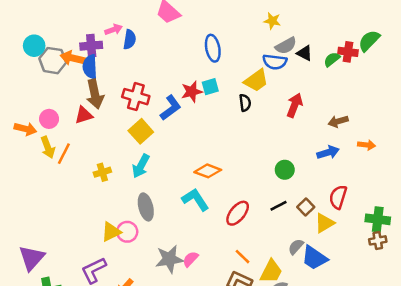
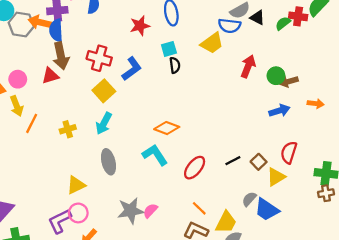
red star: (192, 92) -> (140, 26), moved
black semicircle: (245, 103) -> (175, 65), moved
orange line: (64, 154) -> (32, 123), moved
green circle: (285, 170) -> (276, 76), moved
pink circle: (127, 232) -> (78, 213), moved

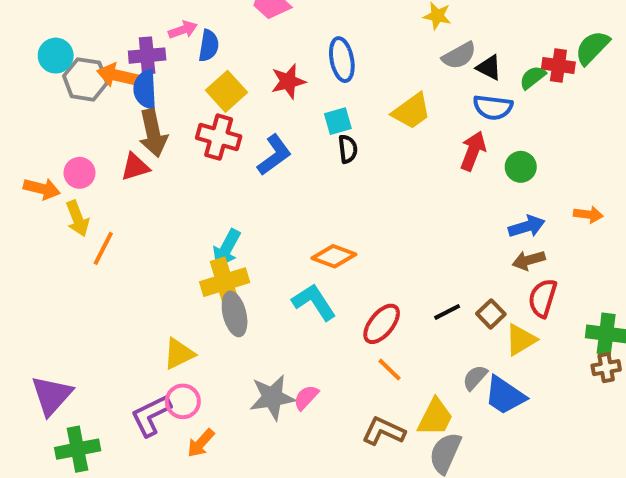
blue semicircle: (229, 26) -> (493, 107), moved
brown arrow: (289, 82) -> (529, 260), moved
yellow square: (104, 91) -> (227, 91), moved
yellow cross: (68, 129) -> (225, 282), moved, size x1.6
orange line: (199, 208) -> (390, 370), moved

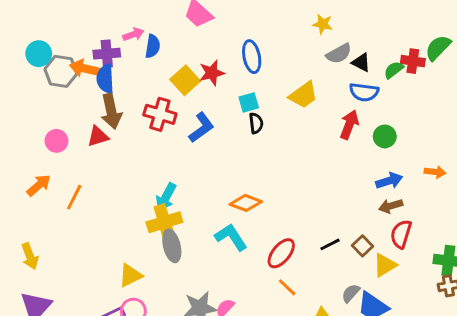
yellow square: (227, 91) -> (185, 80), moved
orange arrow: (42, 189) -> (39, 185), moved, turned -55
yellow arrow: (78, 219) -> (30, 256), moved

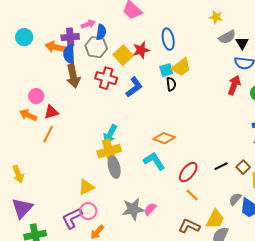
black triangle: (361, 63) -> (242, 43), turned 32
gray hexagon: (61, 71) -> (96, 47), moved
yellow trapezoid: (303, 95) -> (181, 67), moved
red triangle: (98, 136) -> (51, 112), moved
orange arrow: (39, 185) -> (28, 115), moved, turned -114

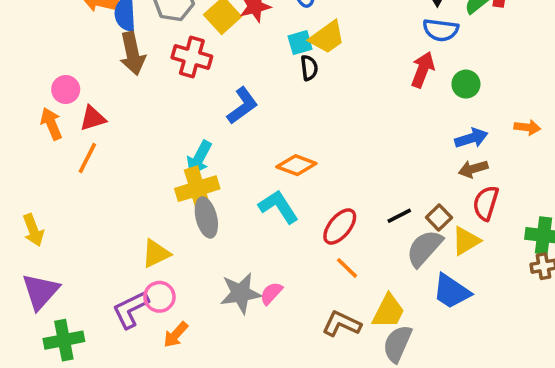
blue L-shape: (134, 87) -> (242, 106), moved
orange arrow: (28, 115) -> (51, 124), turned 42
gray semicircle: (235, 199) -> (424, 248), moved, size x1.6

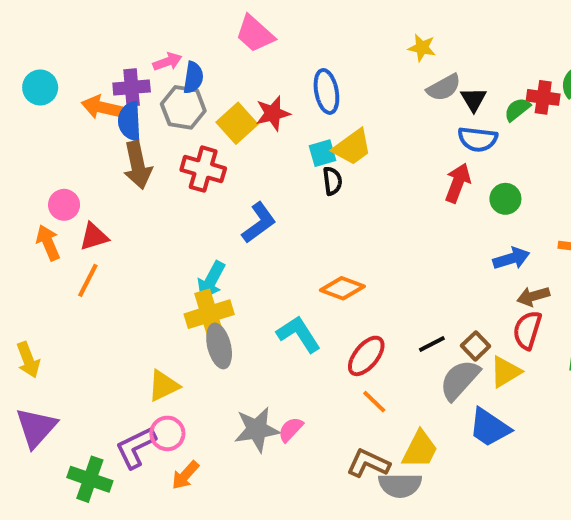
orange diamond: (296, 165) -> (342, 288), moved
brown arrow: (473, 169) -> (533, 296), moved
green cross: (64, 340) -> (90, 479), moved, turned 30
gray semicircle: (397, 344) -> (400, 485), moved, turned -114

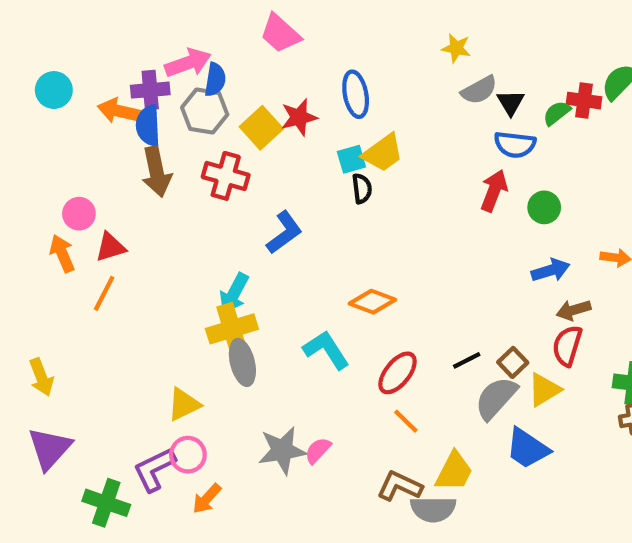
pink arrow: (167, 62) -> (188, 63), size x1.5

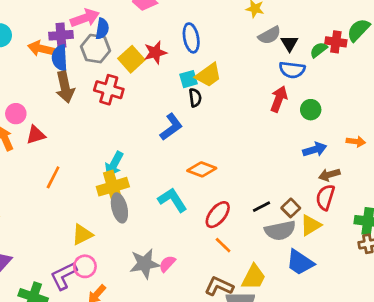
blue L-shape: (284, 233) -> (171, 127), moved
orange line: (104, 293) -> (53, 177), moved
gray semicircle: (496, 398) -> (280, 231), turned -144

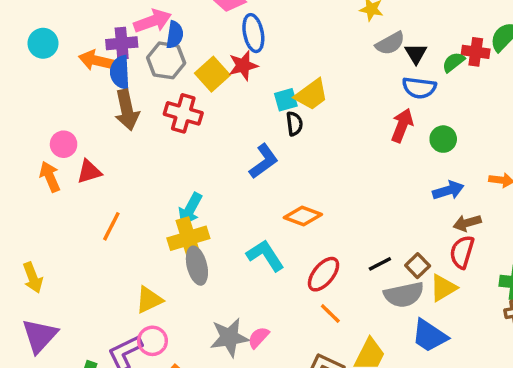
blue ellipse: (191, 38) -> (253, 33), moved

